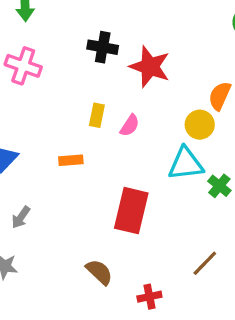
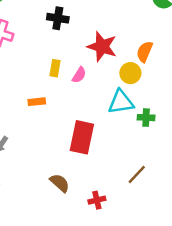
red star: (150, 67) -> (102, 47), moved
green cross: (219, 186) -> (146, 118), turned -35

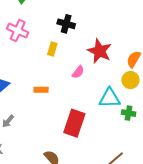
yellow rectangle: (55, 68) -> (52, 49), moved
yellow circle: (130, 73) -> (130, 80), moved

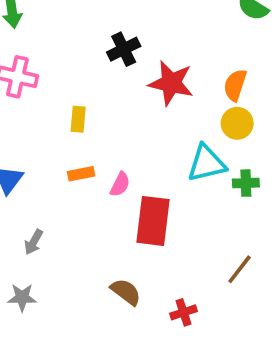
black cross: (66, 24) -> (124, 49), moved, turned -30
yellow rectangle: (52, 49) -> (78, 119), moved
pink semicircle: (78, 72) -> (120, 184), moved

